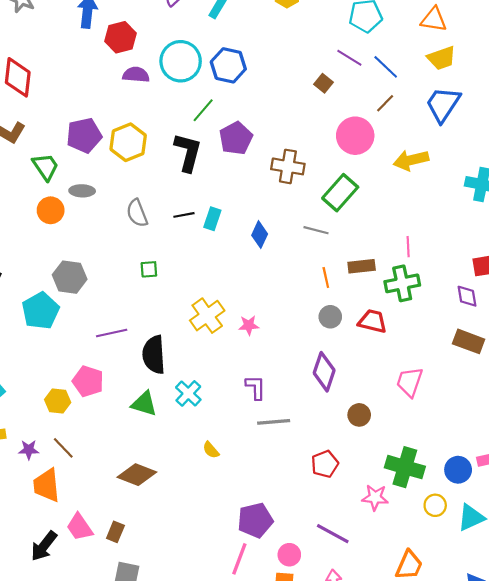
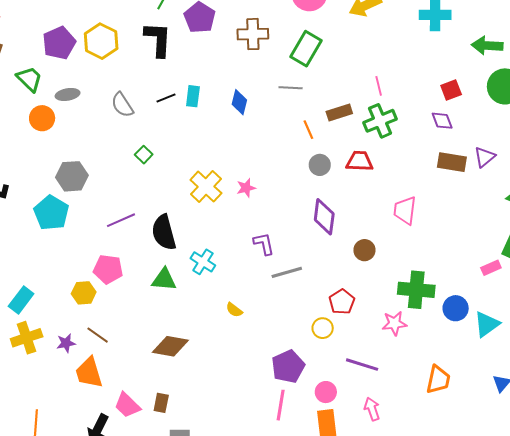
green square: (149, 269) -> (144, 155), turned -30
blue circle: (458, 470) -> (456, 308), moved
yellow circle: (435, 505) -> (323, 328), moved

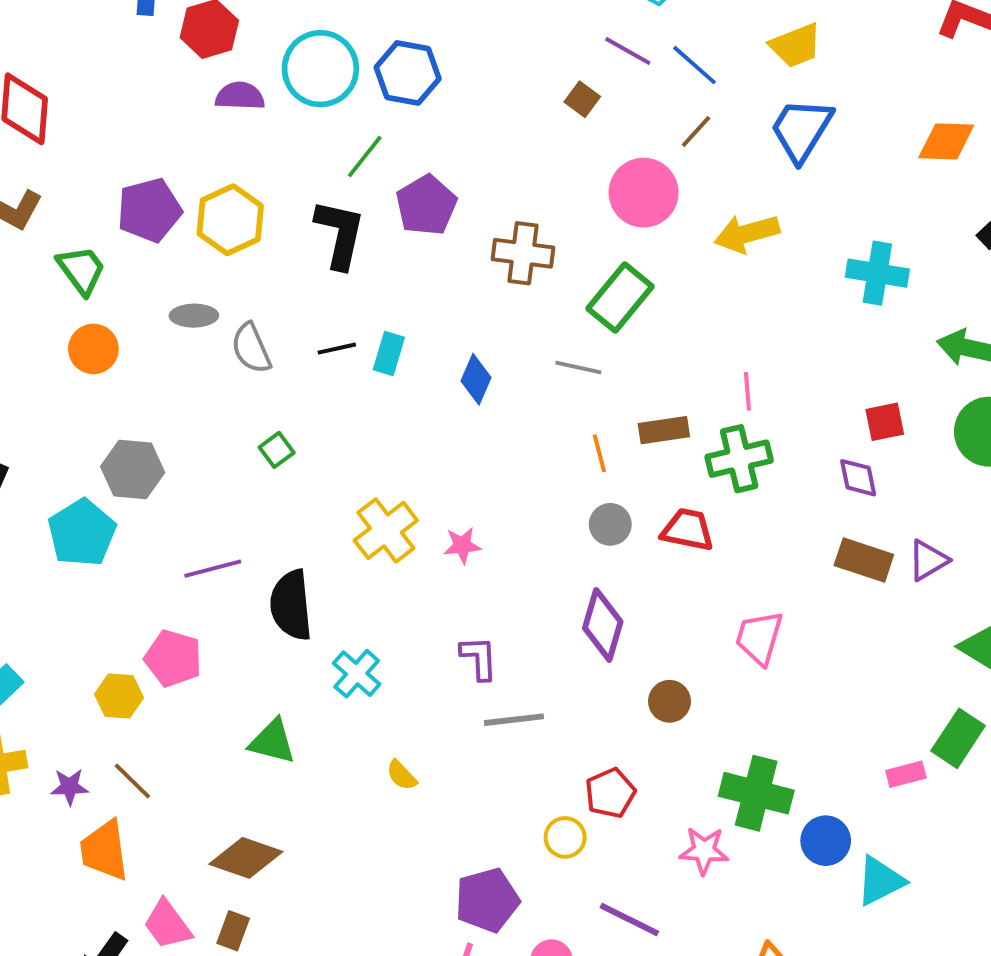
gray ellipse: (68, 94) -> (194, 316), moved
green triangle: (164, 279) -> (272, 742), moved
brown diamond: (170, 346) -> (246, 858), moved

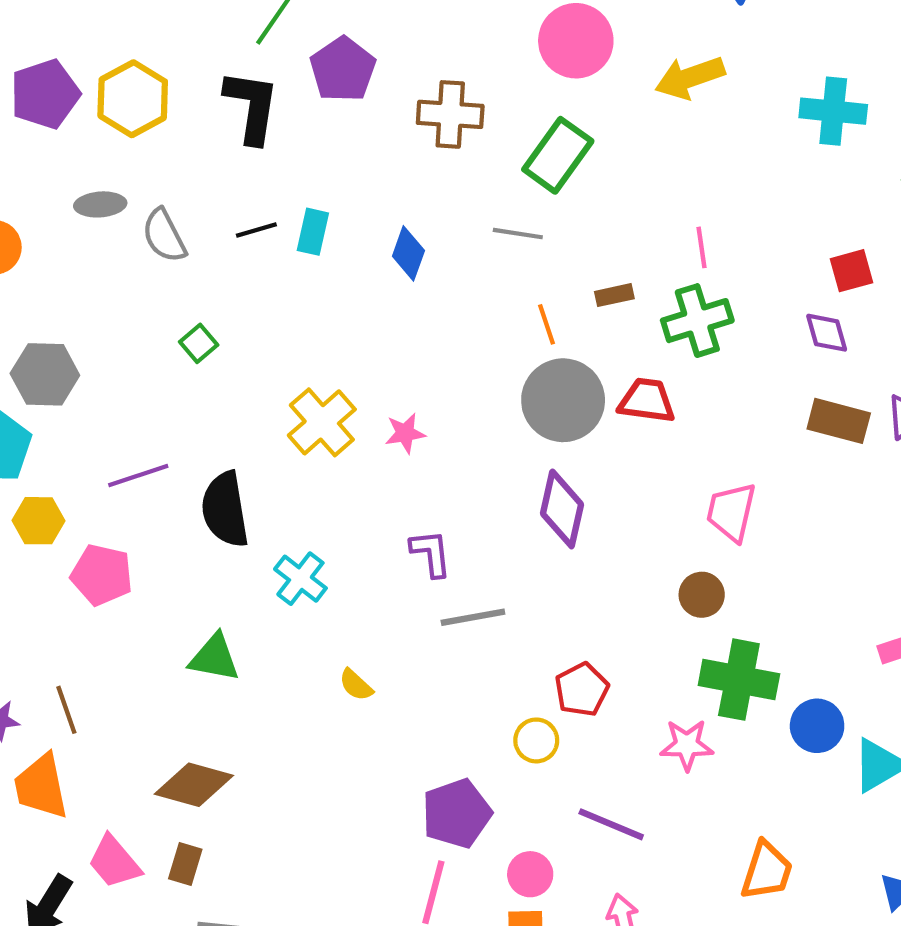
brown rectangle: (664, 430) -> (614, 295), size x0.7
gray circle: (610, 524) -> (563, 400), size x1.8
yellow hexagon: (119, 696) -> (39, 521), moved
brown circle: (669, 701) -> (702, 595), moved
brown line: (132, 781) -> (66, 710), turned 30

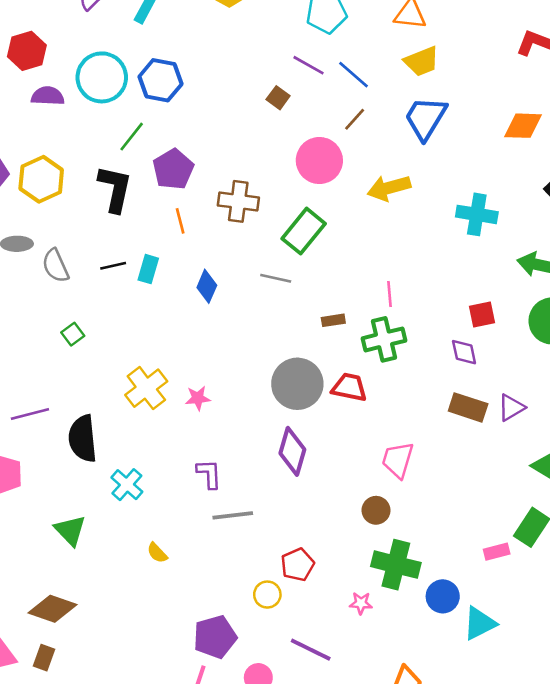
orange line: (547, 324) -> (180, 221), moved
green triangle: (214, 658) -> (70, 530), turned 32
pink star: (687, 745) -> (361, 603), size x0.7

